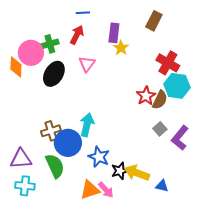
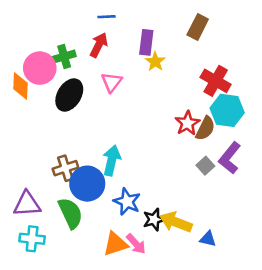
purple L-shape: (180, 138) -> (230, 158), moved

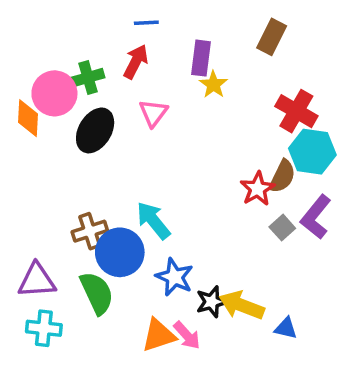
red star: (187, 123) -> (258, 189), moved
cyan arrow: (112, 160) -> (153, 221), turned -52

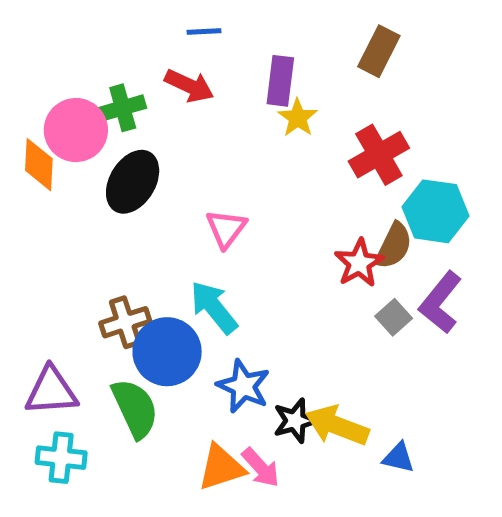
red arrow: (136, 62) -> (189, 86), turned 88
red cross: (296, 111) -> (379, 155), moved, turned 30
pink triangle: (153, 113) -> (226, 229), moved

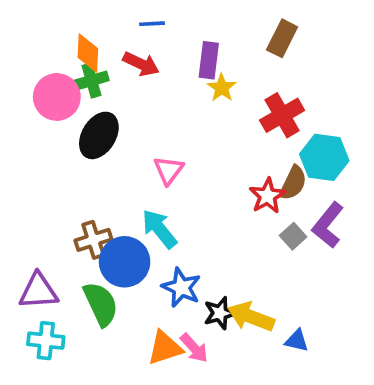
orange diamond: (39, 165) -> (88, 53), moved

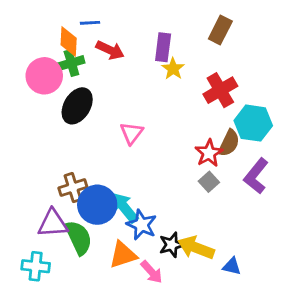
blue line: (152, 24) -> (90, 23), moved
cyan arrow: (159, 229) -> (124, 208), moved
gray square: (293, 236) -> (209, 182), moved
purple triangle: (38, 291) -> (53, 223), moved
orange triangle: (165, 348) -> (123, 255), moved

